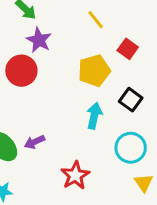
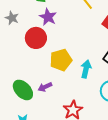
yellow pentagon: (94, 71) -> (61, 60), moved

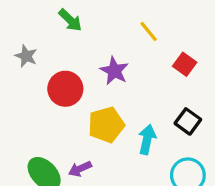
purple star: (48, 17) -> (114, 71), moved

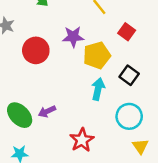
purple star: (114, 71) -> (73, 37), turned -30
yellow pentagon: (106, 125) -> (97, 55), moved

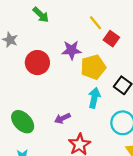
red square: (127, 32) -> (111, 39), moved
purple arrow: (47, 111) -> (62, 118), moved

